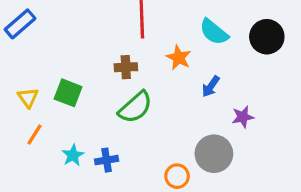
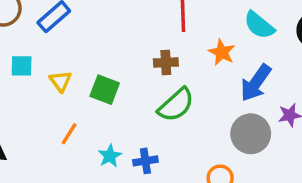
blue arrow: (211, 86) -> (256, 83), size x1.6
yellow triangle: (28, 98) -> (61, 81), moved
gray circle: (214, 154) -> (251, 134), moved

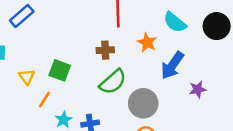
yellow triangle: (61, 81) -> (27, 77), moved
orange line: (69, 134) -> (44, 99), moved
gray circle: (251, 134) -> (143, 103), moved

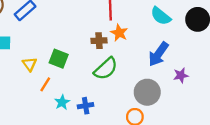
orange star: (147, 43) -> (119, 33), moved
gray circle: (143, 103) -> (147, 92), moved

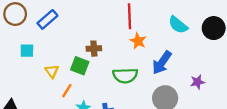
brown cross: (99, 41) -> (94, 49), moved
blue arrow: (158, 54) -> (162, 63), moved
green semicircle: (106, 69) -> (125, 76), turned 40

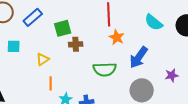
green square: (80, 66) -> (63, 28), moved, turned -36
yellow triangle: (52, 71) -> (43, 59), moved, turned 32
orange line: (67, 91) -> (51, 83), turned -32

